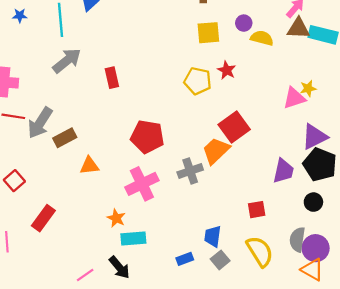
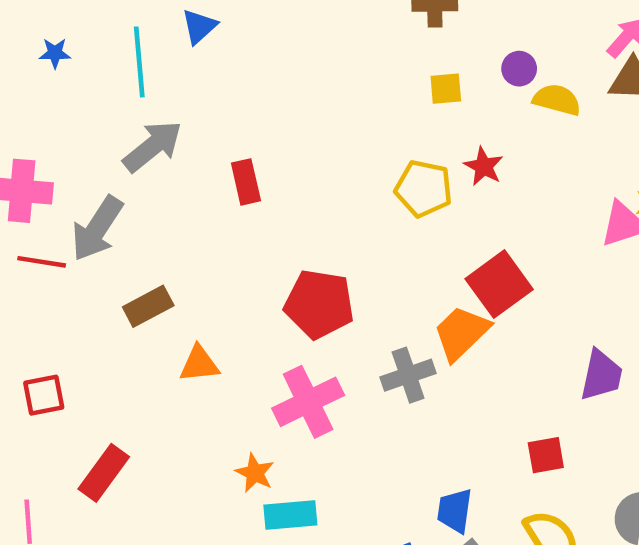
yellow square: (208, 33) -> (446, 89), size x0.7
gray arrow: (40, 123) -> (97, 229), moved
red square: (14, 181) -> (44, 395), turned 30

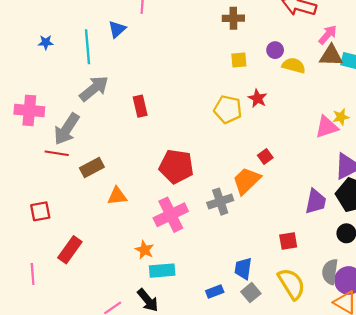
red line: (42, 262) -> (57, 153), moved
red square: (499, 284) -> (265, 157), size x0.5

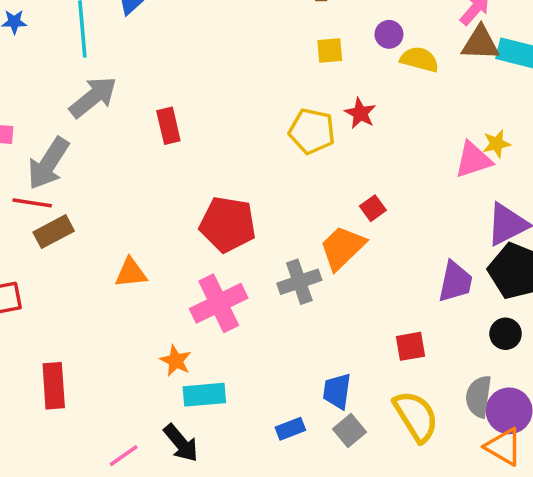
brown rectangle: (92, 167) -> (54, 232), moved
red rectangle: (70, 250) -> (54, 386), moved, turned -40

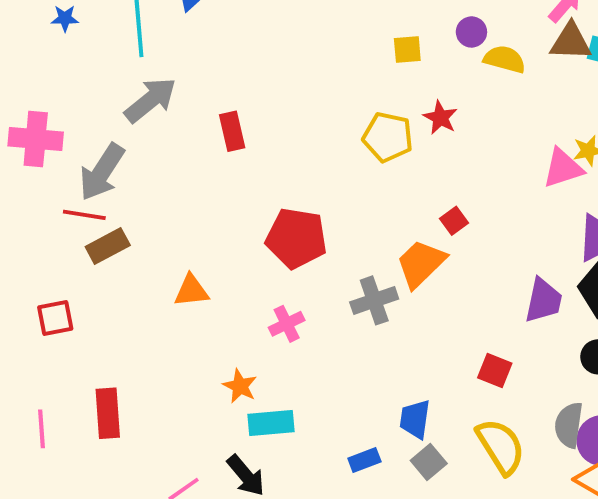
pink cross: (219, 303) -> (287, 324), size x0.6
red square: (410, 346) -> (495, 371), turned 32

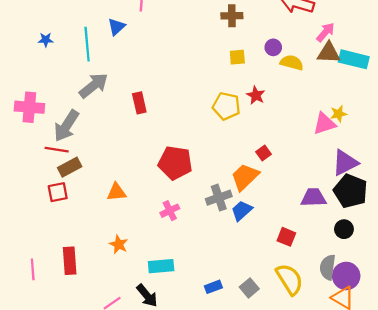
purple trapezoid: (543, 300) -> (313, 198), turned -104
red square: (55, 318) -> (58, 192), moved
orange star: (240, 386) -> (119, 244), moved
blue trapezoid: (415, 419) -> (242, 211), moved, turned 40

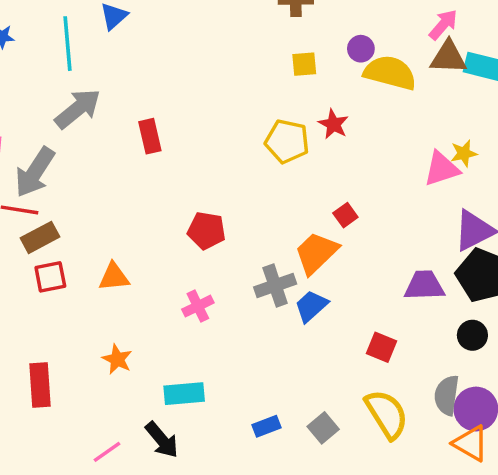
yellow semicircle: (292, 63) -> (390, 73), size x1.4
red pentagon: (175, 163) -> (206, 231), size x0.7
red square: (58, 192) -> (50, 277), moved

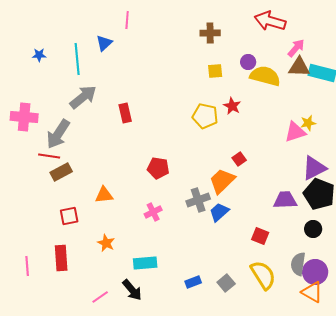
red square: (50, 277) -> (69, 216), moved

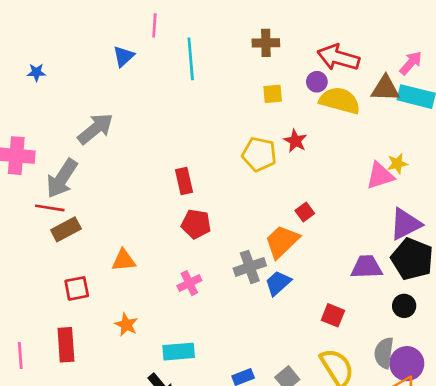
red arrow: (270, 21) -> (338, 58), moved
pink arrow: (296, 48) -> (411, 63), moved
cyan line: (77, 59) -> (191, 59), moved
red rectangle: (125, 113) -> (184, 181), moved

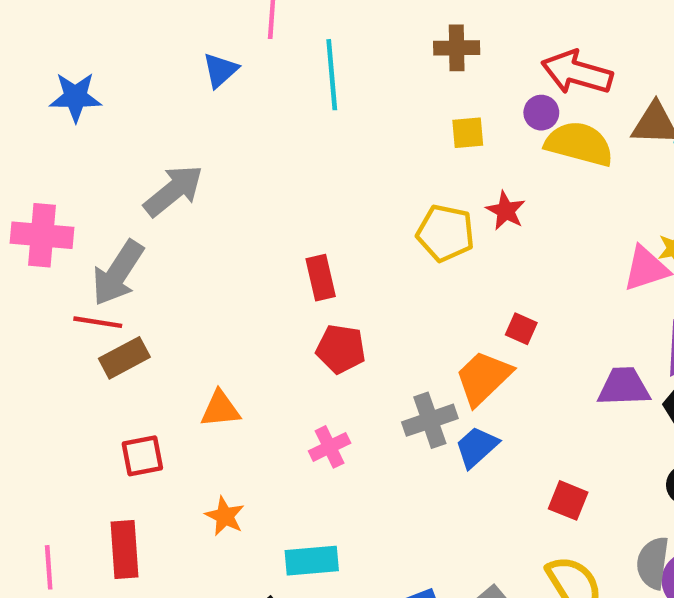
blue star: (36, 72) -> (75, 97), size x1.6
red square: (305, 212) -> (521, 329), turned -30
purple trapezoid: (367, 267) -> (624, 387), moved

